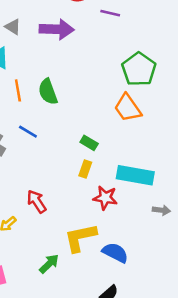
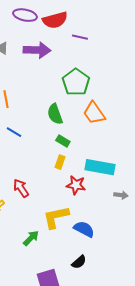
green pentagon: (139, 69) -> (76, 82), moved
green semicircle: (48, 92) -> (55, 114), moved

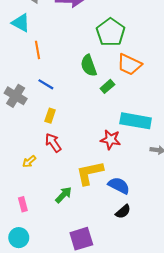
orange trapezoid: (94, 113) -> (129, 65), turned -30
green rectangle: (63, 141) -> (107, 86), moved, turned -72
yellow rectangle: (60, 162) -> (50, 116), moved
black semicircle: (79, 262) -> (123, 212), moved

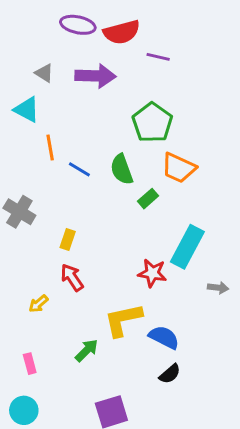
blue line: (46, 84) -> (79, 169), moved
cyan rectangle: (136, 121) -> (187, 247), turned -72

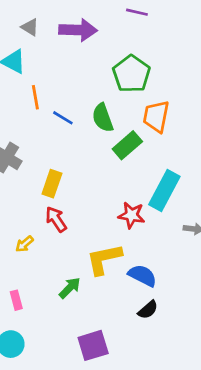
orange trapezoid: (179, 168) -> (156, 116), turned 76
green rectangle: (148, 199) -> (127, 145), size x1.5
yellow rectangle: (68, 239) -> (52, 184), size x1.4

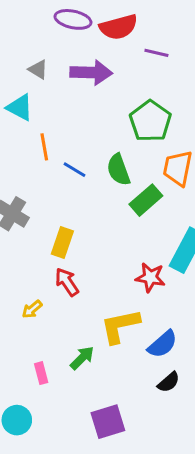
blue semicircle: (142, 276) -> (163, 344), turned 112
pink rectangle: (16, 300) -> (41, 373), moved

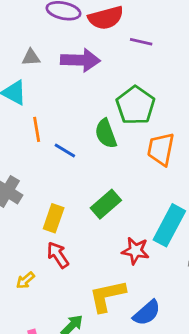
gray triangle: (38, 70) -> (31, 57), turned -36
green semicircle: (119, 170) -> (106, 134), moved
green rectangle: (146, 200) -> (106, 204), moved

